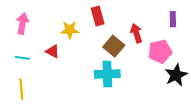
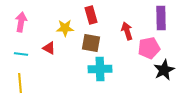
purple rectangle: (173, 19) -> (161, 18), size x1.6
brown square: (114, 46) -> (91, 43), moved, turned -30

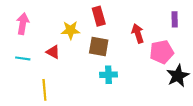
purple rectangle: (161, 18) -> (175, 19), size x0.6
cyan cross: (100, 69) -> (108, 75), size x0.7
yellow line: (20, 83) -> (44, 90), moved

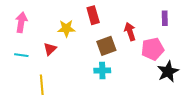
brown square: (99, 46) -> (106, 46), moved, turned -30
red triangle: (53, 52) -> (50, 49), turned 48

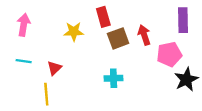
purple rectangle: (165, 18) -> (183, 20), size x1.5
brown square: (106, 46) -> (118, 38), moved
red triangle: (50, 49) -> (54, 68), moved

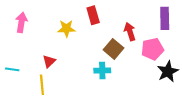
brown square: (118, 38) -> (114, 49), moved, turned -30
cyan line: (24, 61) -> (12, 69), moved

